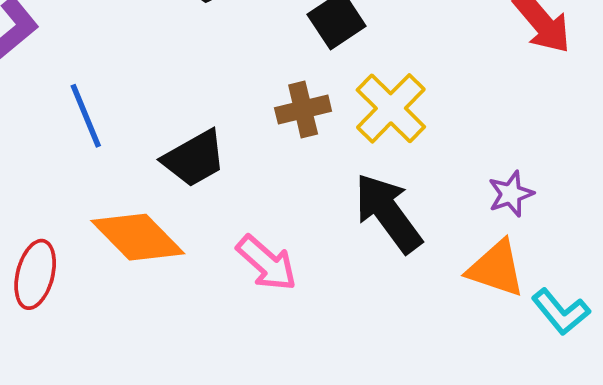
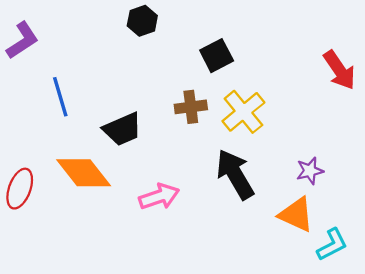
pink arrow: (267, 263) -> (159, 197), turned -66
cyan L-shape: (561, 312) -> (332, 245), turned -84

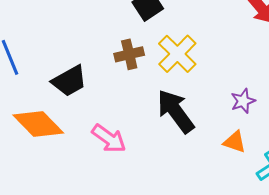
pink arrow: (159, 197) -> (109, 139), turned 60
orange triangle: (296, 215) -> (235, 142), size x0.7

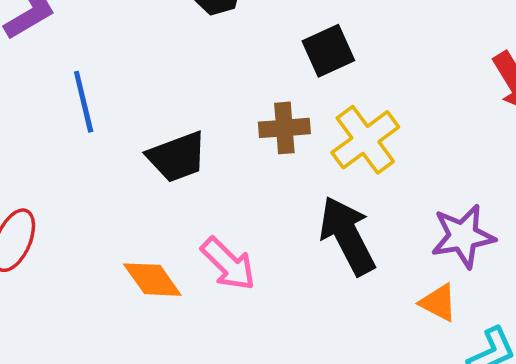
purple star: (243, 101) -> (463, 236), size x1.5
orange diamond: (38, 124) -> (152, 280), moved, size x0.7

